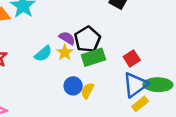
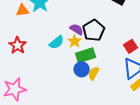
green rectangle: (93, 57) -> (86, 55), moved

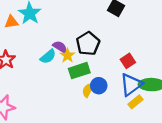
purple semicircle: (77, 29) -> (60, 47), moved
blue circle: (82, 69) -> (99, 86), moved

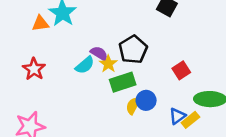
blue triangle: (131, 85) -> (177, 116), moved, size x0.6

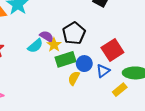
red square: (181, 70) -> (112, 50), size x1.5
blue circle: (146, 100) -> (84, 64), moved
blue triangle: (177, 116) -> (103, 71), moved

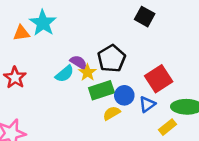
yellow semicircle: (74, 78) -> (112, 113), turned 32

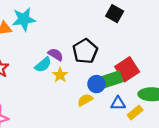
cyan star: (43, 23) -> (24, 19), turned 30
yellow star: (87, 72) -> (60, 75), moved
green rectangle: (101, 90) -> (111, 80), moved
blue triangle: (147, 104) -> (118, 103), moved, turned 35

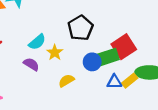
purple semicircle: (56, 55) -> (31, 64), moved
yellow semicircle: (85, 100) -> (66, 81), moved
yellow rectangle: (135, 112) -> (130, 81), moved

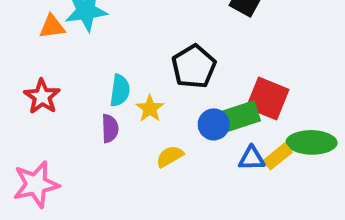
cyan semicircle: (37, 42) -> (120, 91), turned -42
red square: (124, 47) -> (268, 98), turned -35
purple semicircle: (31, 64) -> (110, 128), turned 56

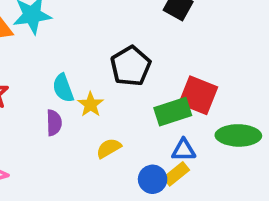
cyan semicircle: (120, 91) -> (63, 88), turned 152
blue circle: (214, 124) -> (153, 179), moved
yellow rectangle: (278, 156) -> (176, 174), moved

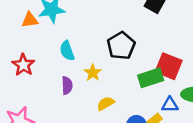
cyan semicircle: (63, 88) -> (67, 51), moved
blue triangle: (184, 150) -> (170, 105), moved

